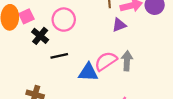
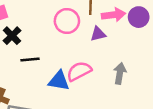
pink circle: (64, 20) -> (67, 21), moved
gray arrow: (127, 61) -> (120, 73), moved

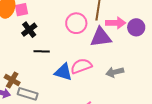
purple triangle: (98, 34) -> (101, 37), size x1.6
gray arrow: (120, 73) -> (115, 72), turned -120

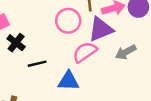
pink semicircle: (81, 66) -> (85, 52), moved
gray arrow: (115, 72) -> (126, 52), moved

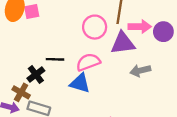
black cross: (16, 43) -> (36, 74), moved
pink semicircle: (85, 52) -> (88, 62), moved

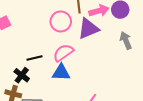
gray arrow: (140, 71) -> (126, 40), moved, turned 96

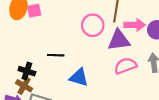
pink semicircle: (63, 53) -> (125, 66), moved
black cross: (22, 75) -> (27, 71), moved, turned -35

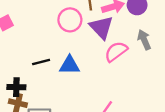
purple triangle: (119, 40) -> (101, 27), turned -50
blue triangle: (79, 77) -> (70, 65), moved

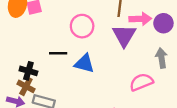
pink circle: (70, 20) -> (82, 26), moved
pink semicircle: (116, 52) -> (141, 82), moved

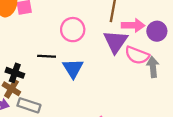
blue triangle: (84, 63) -> (73, 68), turned 40
pink semicircle: (141, 82) -> (137, 55), moved, turned -140

